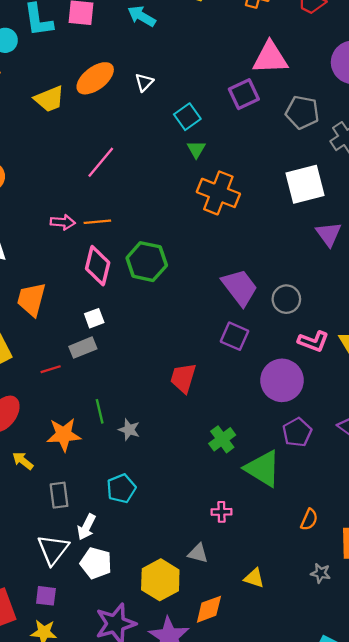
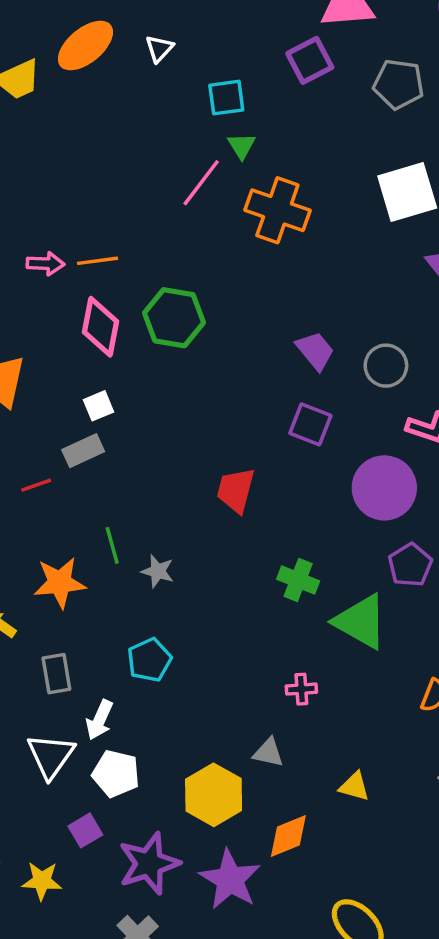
cyan square: (187, 117) -> (226, 98), turned 30
pink line: (101, 162) -> (201, 183), moved
purple trapezoid: (240, 287) -> (315, 351), size x0.7
green cross: (222, 439) -> (298, 580), turned -30
purple square: (46, 596) -> (85, 830), moved, turned -35

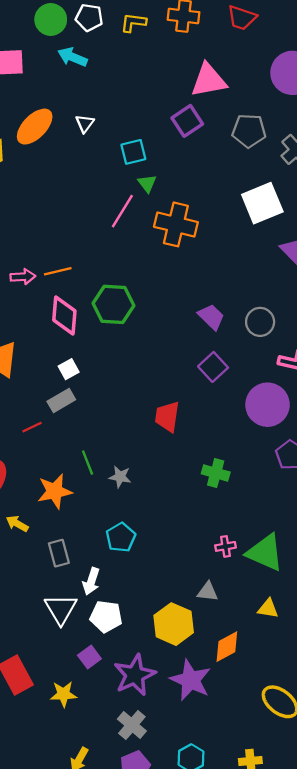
purple square: (310, 424) -> (213, 367), turned 32
green triangle: (361, 622) -> (265, 553), moved

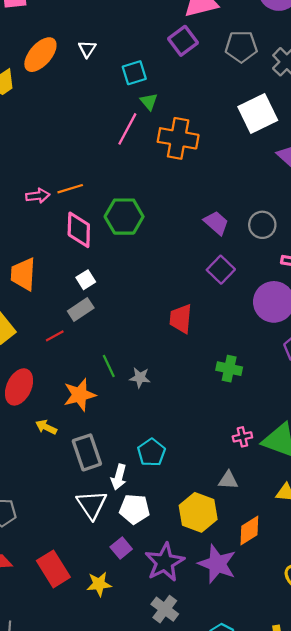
cyan pentagon: (121, 537) -> (151, 452), moved
gray rectangle: (59, 553) -> (87, 452), size x1.4

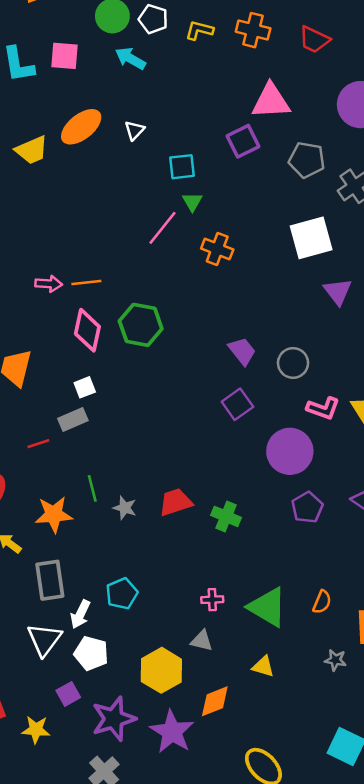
orange cross: (178, 138) -> (217, 249), size x0.7
red trapezoid: (181, 319) -> (175, 502), moved, turned 56
pink cross: (242, 437) -> (212, 600), moved

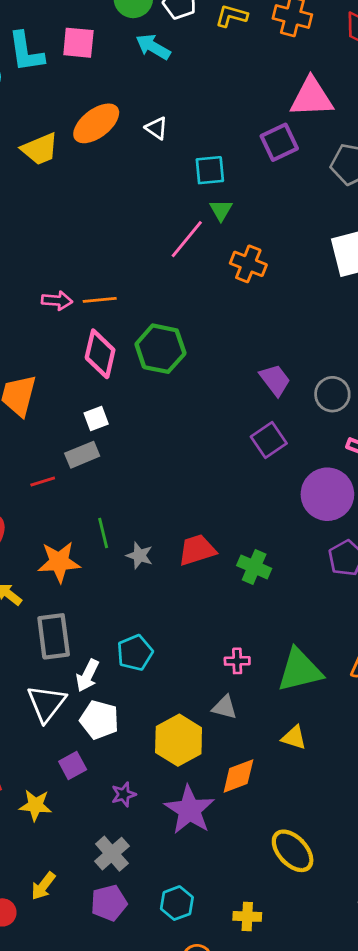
white triangle: (134, 130) -> (157, 128), turned -40
green triangle: (268, 607) -> (300, 670), turned -45
purple star: (114, 719) -> (124, 794), size x0.5

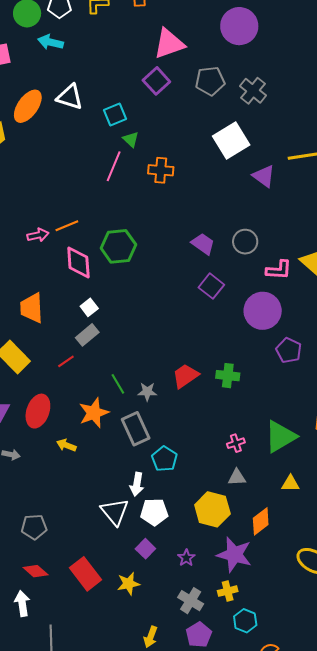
white triangle: (157, 128) -> (70, 97), size x1.6
gray rectangle: (54, 636) -> (136, 429), moved
yellow cross: (247, 916) -> (228, 591), moved

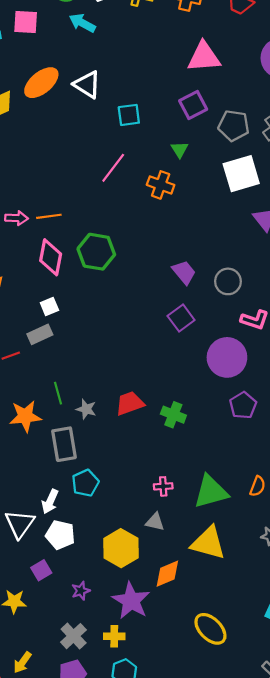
purple square: (156, 81) -> (193, 105), moved
gray pentagon: (210, 81) -> (234, 126), moved
green triangle: (131, 139) -> (180, 150), moved
yellow triangle: (290, 484) -> (208, 543), size x1.8

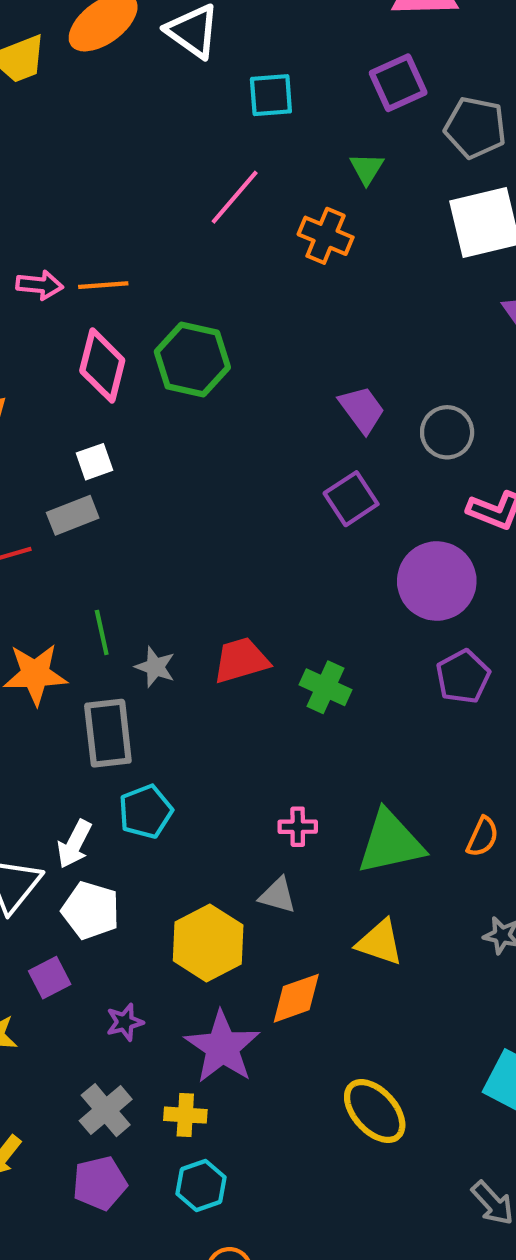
yellow triangle: (208, 543) -> (380, 942), size x0.7

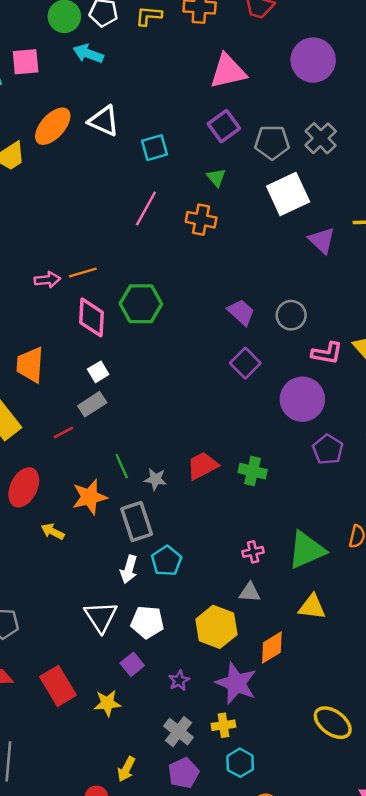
white arrow: (74, 844) -> (129, 569), moved
yellow ellipse: (375, 1111) -> (333, 723), moved

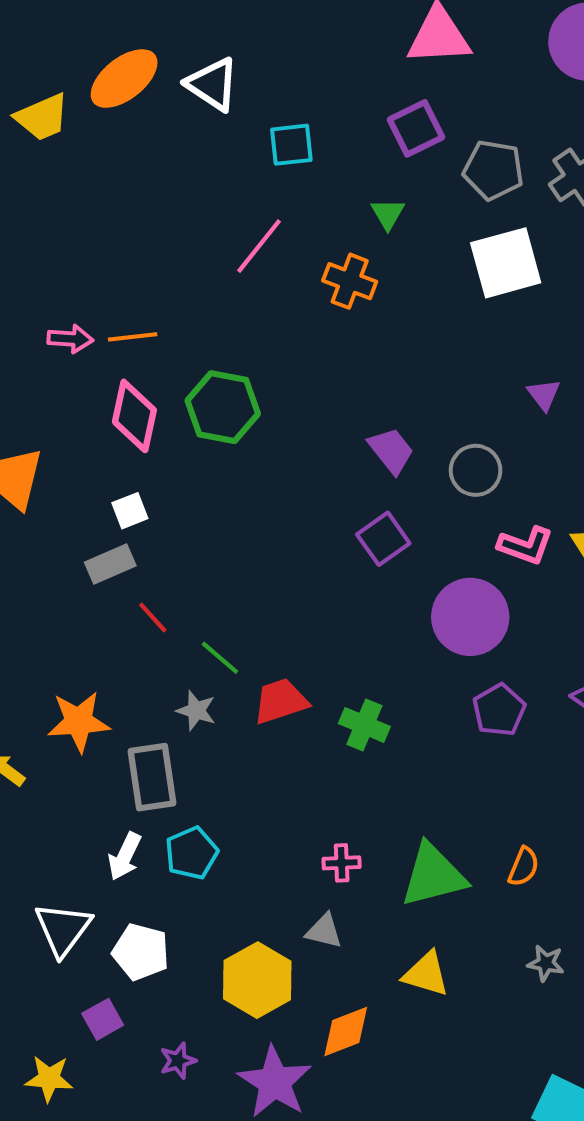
purple triangle: (322, 240) -> (544, 395), moved, size x0.7
red line: (63, 432) -> (153, 618), moved, turned 66
green line: (122, 466) -> (220, 658), moved, turned -35

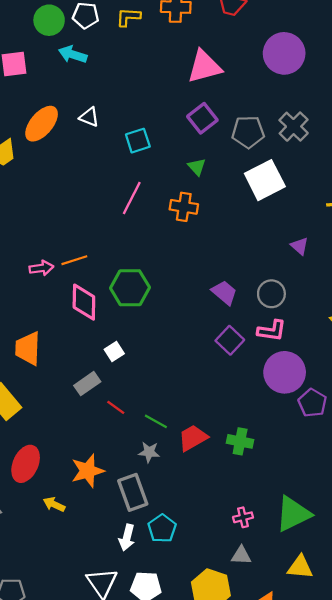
white triangle: (212, 84) -> (89, 117), size x0.7
white square: (130, 511) -> (114, 351), moved
pink L-shape: (526, 546) -> (272, 331), moved
purple pentagon: (499, 710) -> (312, 403), moved

